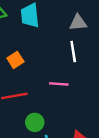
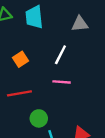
white line: (73, 52) -> (60, 55), moved, turned 36

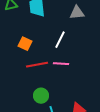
orange square: (21, 59) -> (25, 44), turned -32
red line: (19, 93) -> (37, 65), moved

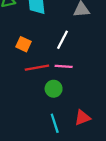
green circle: (41, 96) -> (54, 89), moved

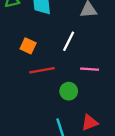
pink line: (64, 66) -> (90, 69), moved
green circle: (54, 89) -> (69, 91), moved

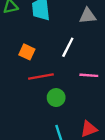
green circle: (69, 91) -> (56, 98), moved

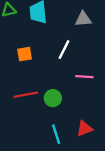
orange square: (27, 52) -> (25, 54), turned -35
red line: (41, 76) -> (26, 95), moved

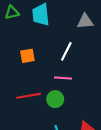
pink line: (84, 77) -> (63, 78), moved

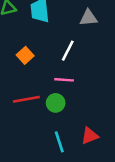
orange square: (27, 56) -> (25, 55), turned -32

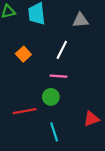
red line: (26, 99) -> (25, 111), moved
red triangle: (90, 136) -> (91, 119), moved

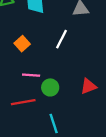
pink line: (59, 76) -> (31, 75), moved
red triangle: (91, 119) -> (88, 86), moved

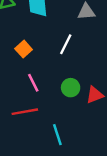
pink line: (31, 75) -> (33, 83), turned 60
green circle: (50, 87) -> (71, 88), moved

